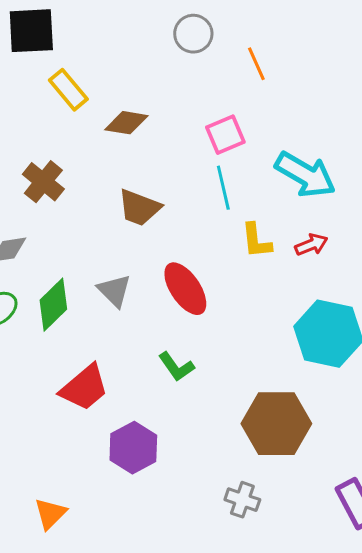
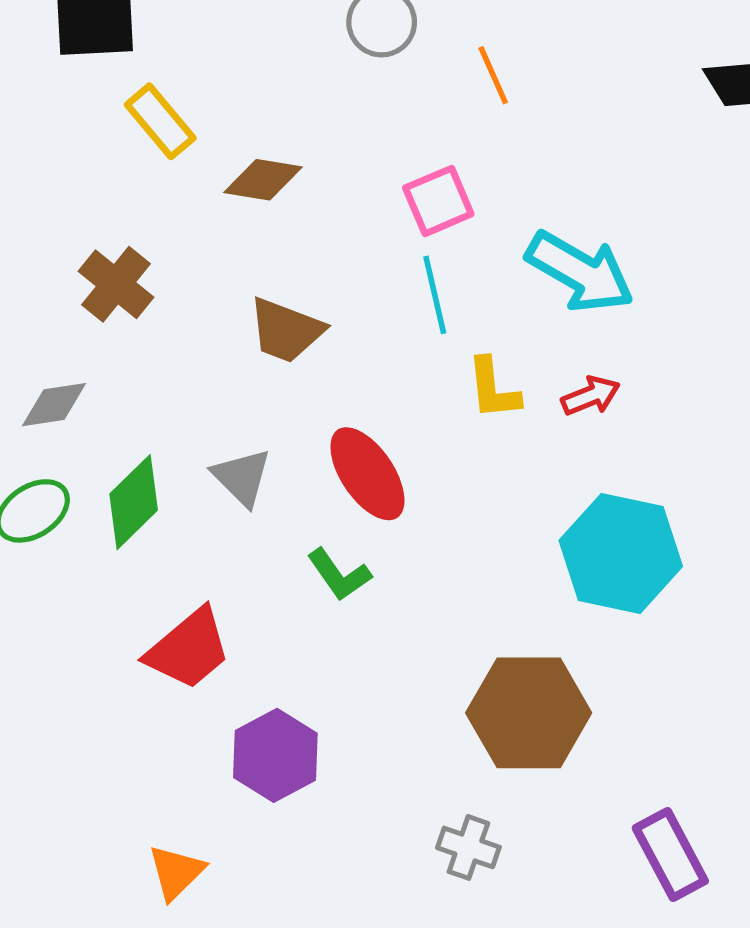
green L-shape: (176, 367) -> (339, 575), moved
orange triangle: (50, 514) -> (176, 872), moved

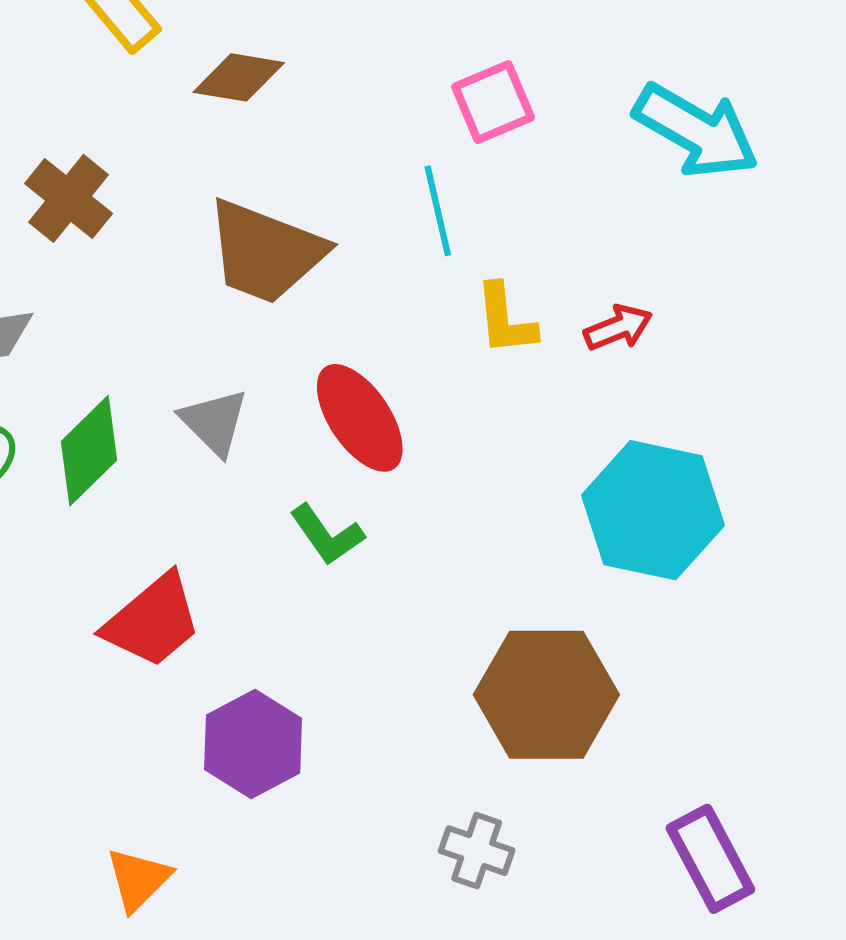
pink square: (438, 201) -> (493, 102), moved
cyan arrow: (580, 272) -> (696, 131), moved
brown trapezoid: (286, 330) -> (265, 252), size x1.4

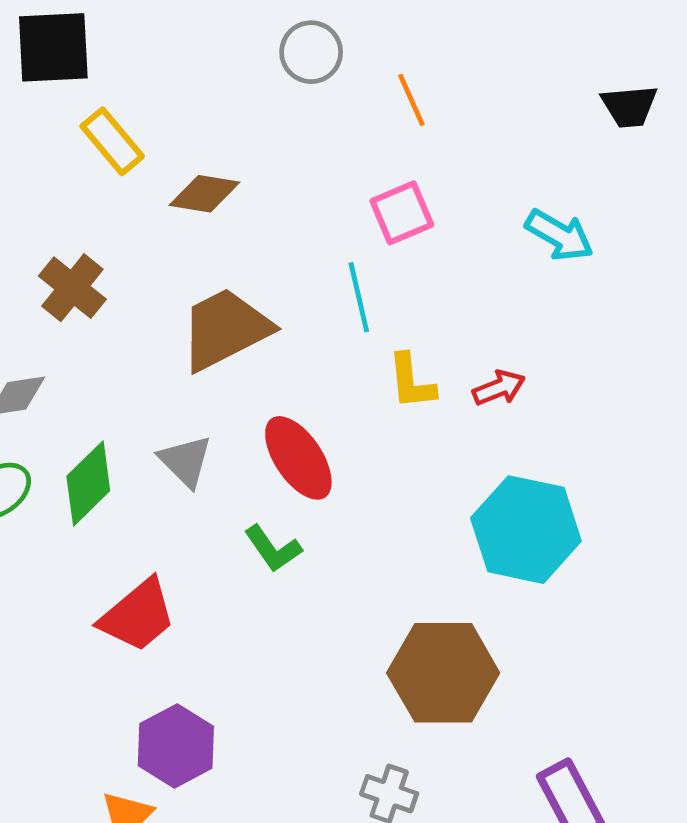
cyan arrow: (696, 131) -> (559, 235), size x0.7
brown trapezoid: (265, 252) -> (225, 329), turned 132
purple hexagon: (253, 744) -> (176, 746), moved

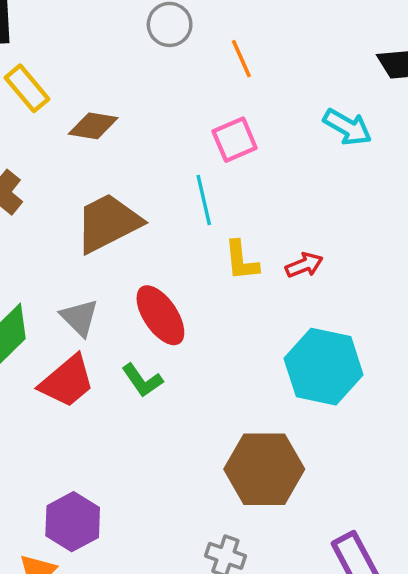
cyan arrow: (559, 235) -> (347, 127), moved
red trapezoid: (138, 615) -> (67, 381), moved

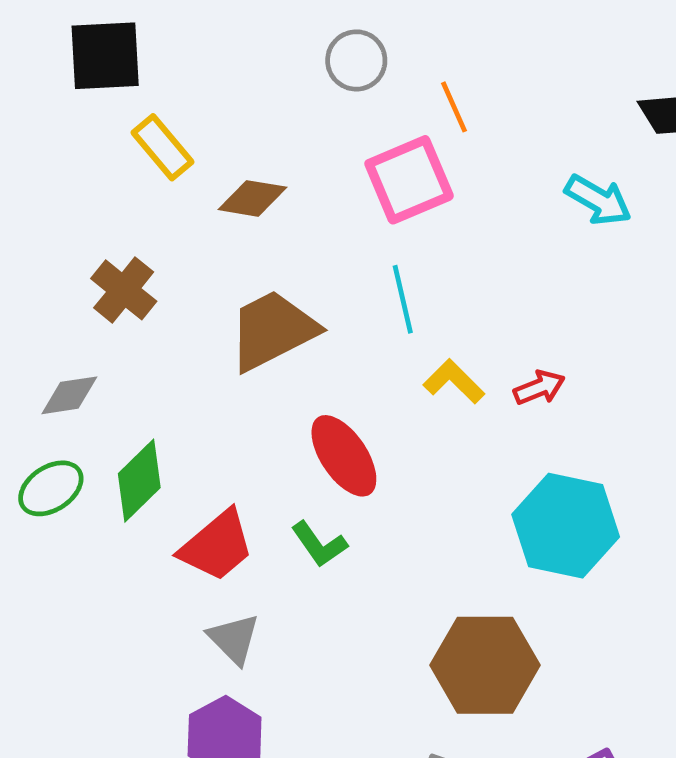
pink square: (235, 140) -> (409, 180), moved, size x1.4
yellow L-shape: (241, 261) -> (454, 381), turned 141
gray triangle: (79, 318) -> (234, 639), moved

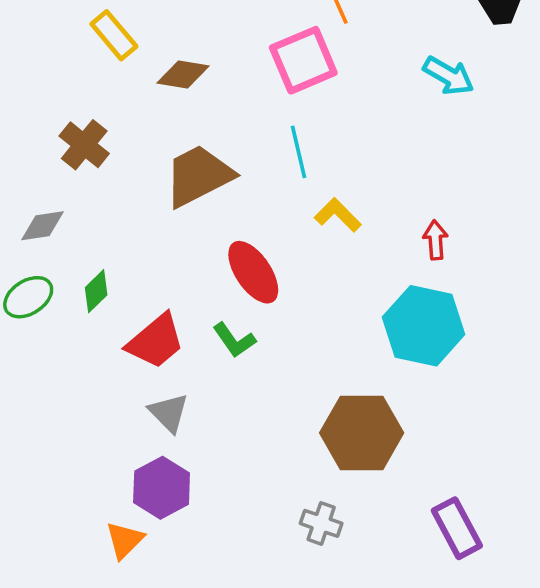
red arrow: (539, 388) -> (435, 240), moved, turned -72
green diamond: (139, 481) -> (96, 291), size x0.7

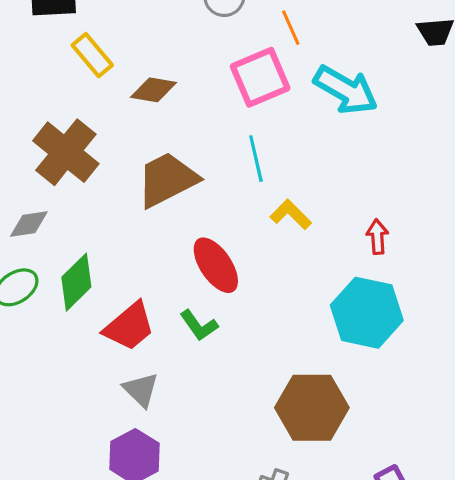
cyan arrow: (449, 76) -> (346, 90), moved, size x1.4
brown cross: (84, 145) -> (66, 152), size x1.5
green diamond: (96, 291) -> (76, 282), size x1.5

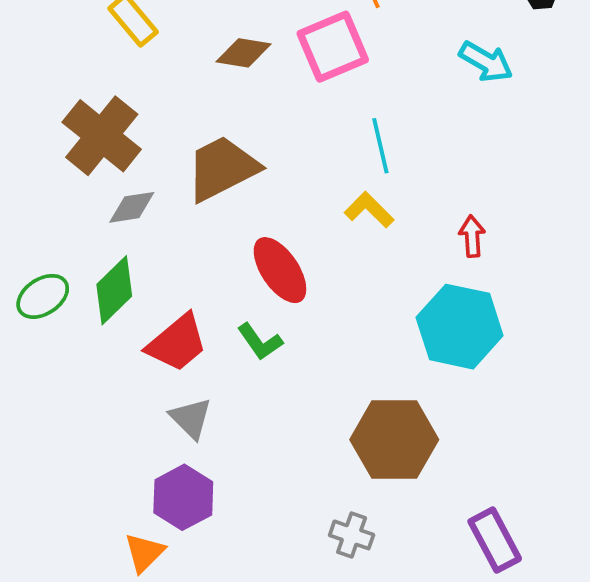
brown diamond: (153, 90) -> (244, 53), moved
cyan arrow: (346, 90) -> (486, 62), moved, size x0.7
cyan line: (256, 159) -> (380, 146), moved
gray diamond: (29, 224) -> (132, 207), moved

